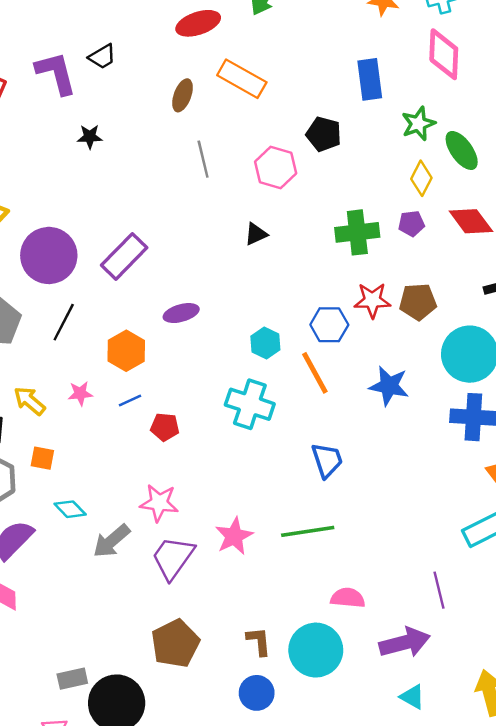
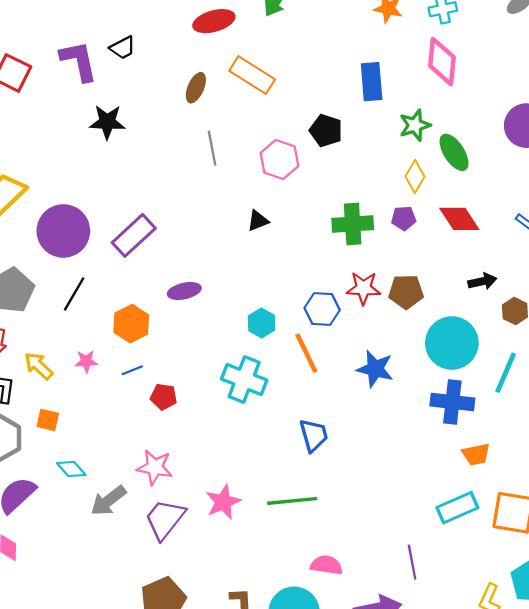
black star: (90, 137) -> (107, 122), size x1.5

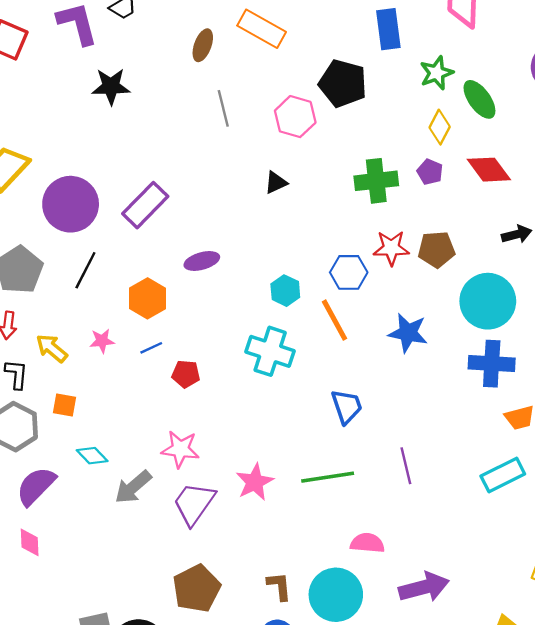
black pentagon: (326, 131) -> (343, 83), size x1.4
purple pentagon: (404, 218) -> (430, 172), turned 30
purple line: (412, 562) -> (406, 466), moved

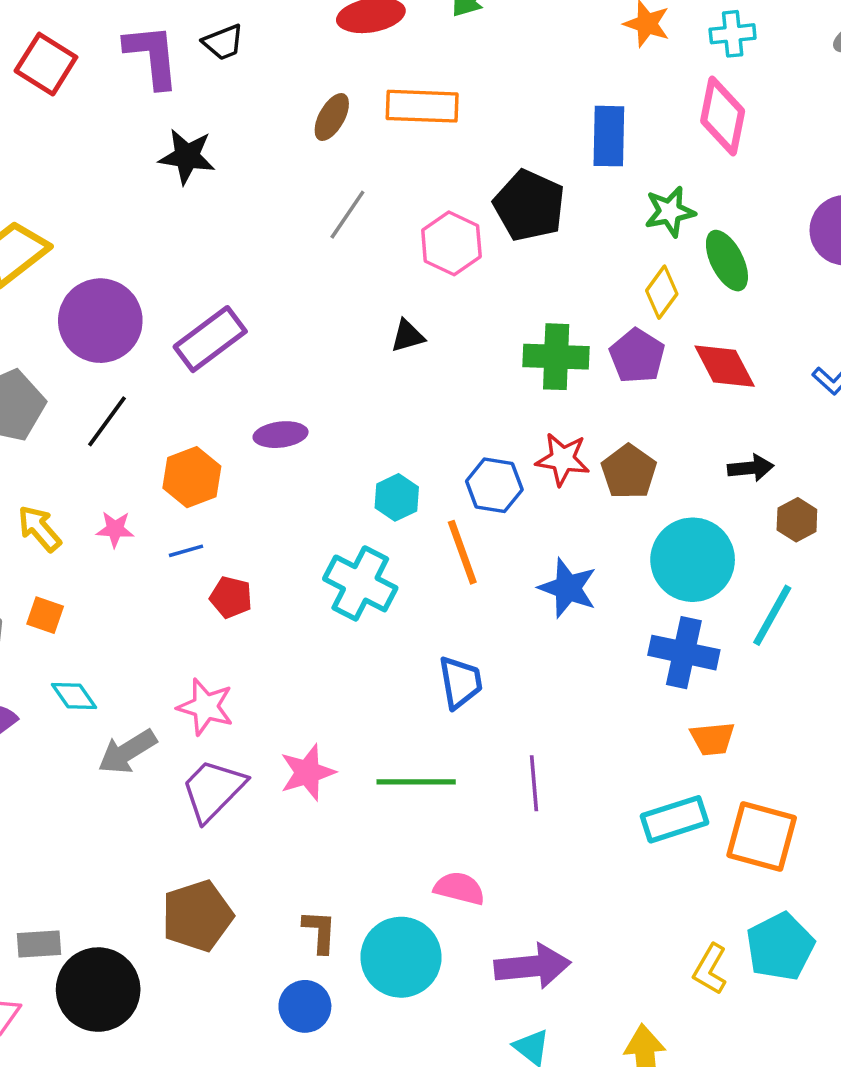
orange rectangle: (262, 29) -> (422, 106), turned -36
gray line: (223, 108) -> (347, 215), turned 39
purple pentagon: (430, 172) -> (637, 356), size x1.4
brown pentagon: (436, 249) -> (629, 472), turned 30

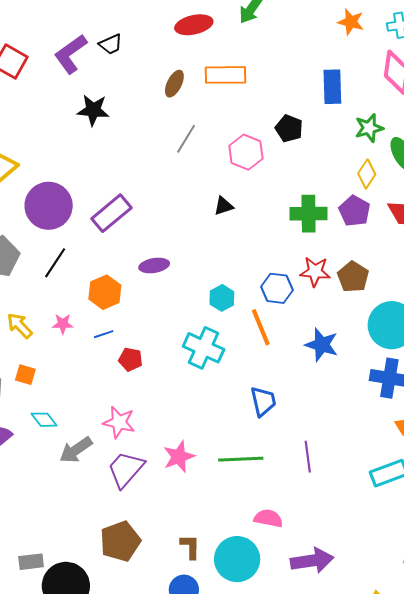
purple L-shape: (152, 56) -> (71, 54), turned -117
black pentagon: (529, 206) -> (289, 128), size x0.7

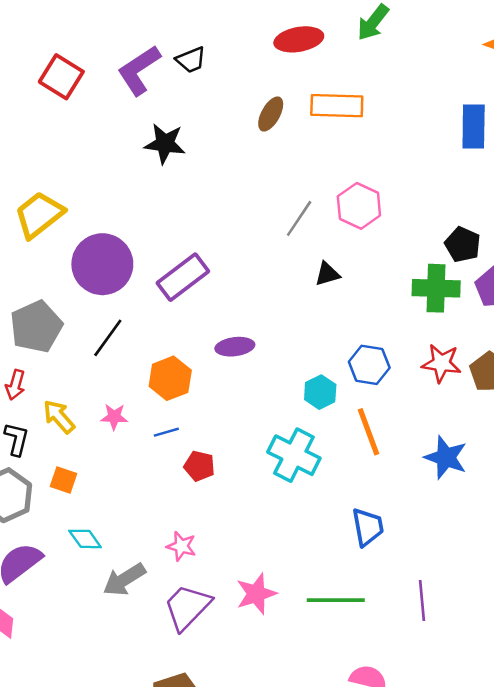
black pentagon: (289, 128) -> (463, 244), moved
gray line: (186, 139) -> (299, 218), moved
blue hexagon: (277, 288) -> (369, 365), moved
pink star: (119, 422) -> (181, 546), size x0.7

